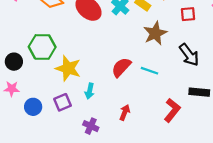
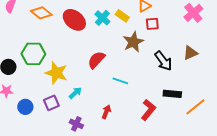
red square: (188, 14) -> (152, 24), moved
red semicircle: (121, 67) -> (96, 60), moved
cyan line: (150, 71) -> (120, 81), moved
cyan arrow: (90, 91) -> (75, 93), turned -144

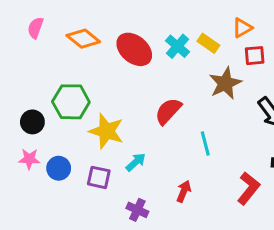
cyan line: (120, 81) -> (205, 144), turned 56
purple square: (51, 103) -> (99, 177), turned 35
blue circle: (25, 107) -> (59, 168), moved

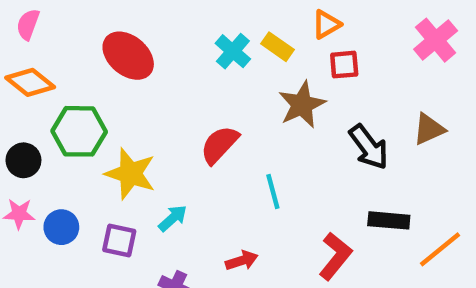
orange diamond: (83, 39) -> (30, 82), moved
red ellipse: (134, 49) -> (128, 56), moved
red arrow: (184, 191) -> (242, 261), turned 50

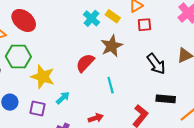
red ellipse: (128, 56) -> (24, 20), moved
brown star: (302, 105) -> (112, 46), moved

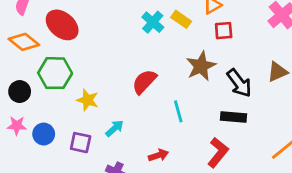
brown star: (112, 46) -> (201, 66), moved
yellow star: (43, 77) -> (88, 100), size x0.7
black rectangle: (166, 99) -> (234, 117), moved

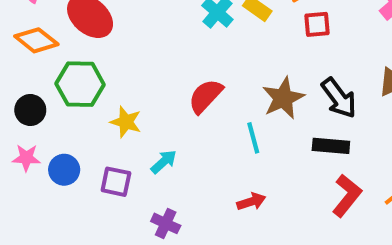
brown star: (201, 66) -> (283, 98), moved
red L-shape: (218, 152) -> (347, 196), moved
red arrow: (158, 155) -> (251, 202), moved

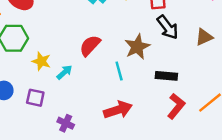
black arrow: (339, 98) -> (168, 27), moved
cyan arrow: (164, 162) -> (64, 72), moved
red arrow: (251, 202) -> (118, 110), size x1.6

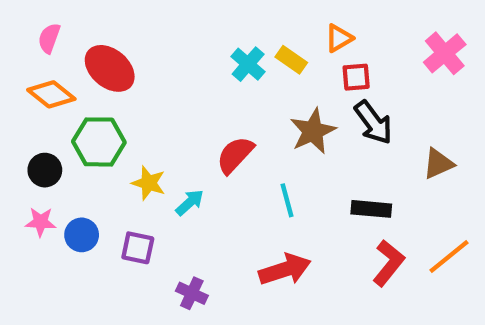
brown triangle: (204, 37) -> (438, 164), moved
brown star: (137, 47) -> (313, 131), moved

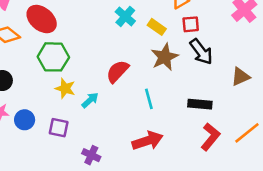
yellow rectangle: (291, 60) -> (157, 27), moved
green hexagon: (99, 142) -> (53, 57), moved

